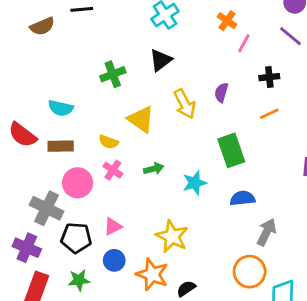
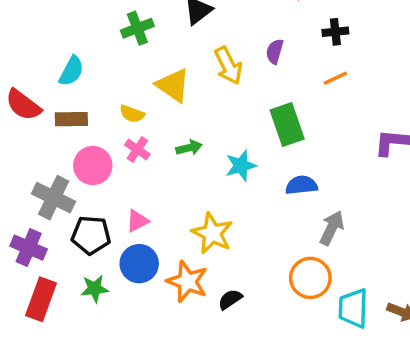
cyan semicircle: (61, 108) -> (71, 71), turned -75
blue circle: (114, 260) -> (139, 264), size x1.4

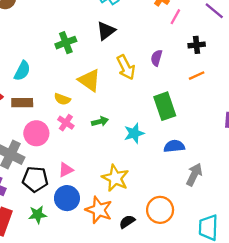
orange circle: (310, 278) -> (160, 210), moved

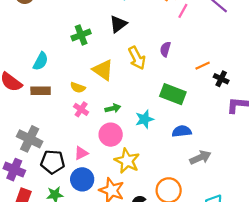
black cross: (197, 45) -> (221, 79), moved, turned 32
green rectangle: (165, 106) -> (173, 94), turned -50
pink circle: (36, 133) -> (111, 135), moved
gray arrow: (194, 175) -> (200, 158), turned 40

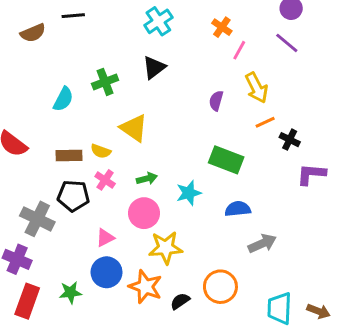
yellow arrow: (137, 58) -> (256, 88), moved
cyan semicircle: (41, 61) -> (63, 99), moved
brown rectangle: (41, 91) -> (69, 155), moved
yellow star: (127, 161) -> (166, 248), turned -30
black pentagon: (53, 162) -> (73, 196), moved

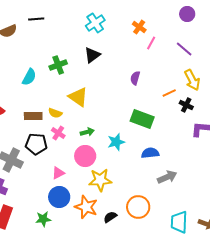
purple line: (287, 43) -> (184, 49), moved
yellow arrow: (256, 88) -> (192, 80), moved
green star: (70, 292) -> (43, 219), moved

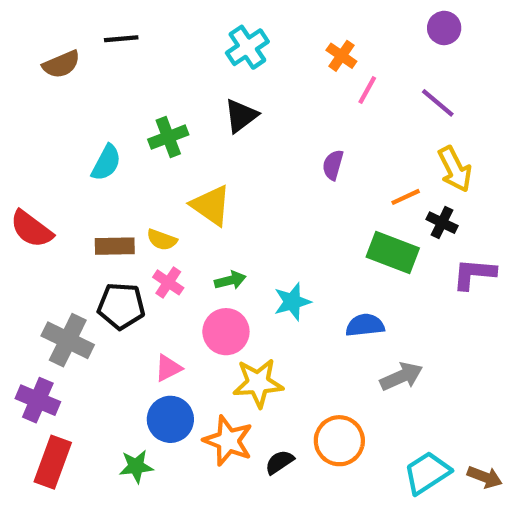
green rectangle: (142, 119) -> (393, 253), moved
cyan trapezoid: (179, 222) -> (427, 473), turned 55

